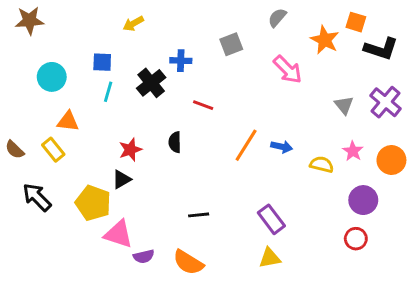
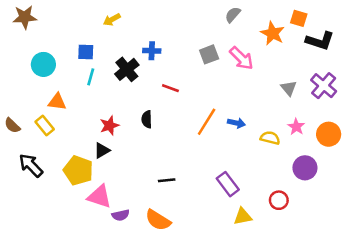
gray square: (231, 44) -> (209, 54), moved
red circle: (356, 239) -> (279, 200), moved
yellow triangle: (270, 258) -> (243, 216), moved

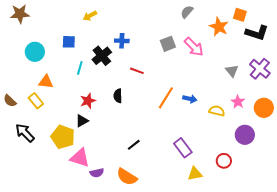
cyan line: (91, 77) -> (80, 68), moved
black line: (167, 180) -> (134, 145), turned -32

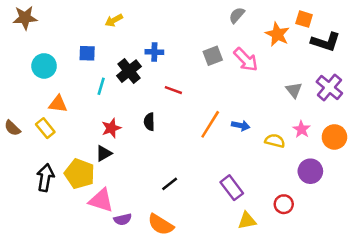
black arrow: (25, 133) -> (45, 178), moved, turned 55

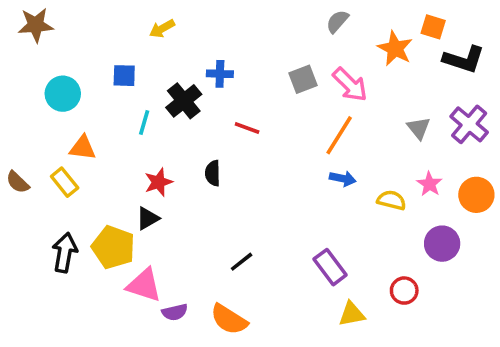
orange line: (210, 124) -> (339, 135), moved

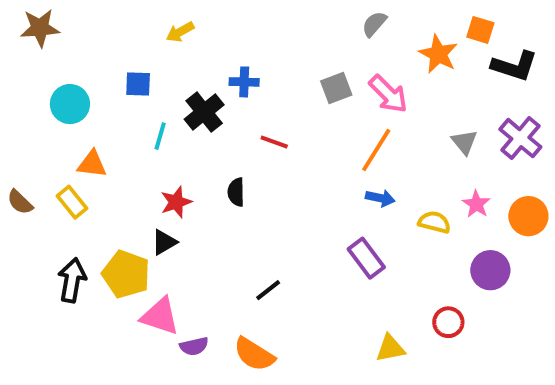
purple rectangle: (330, 267) -> (366, 258), moved

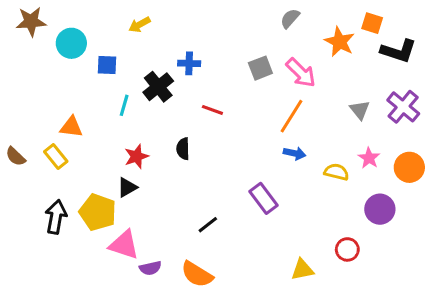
cyan circle: (70, 104) -> (71, 43), moved
purple rectangle: (366, 258) -> (264, 198), moved

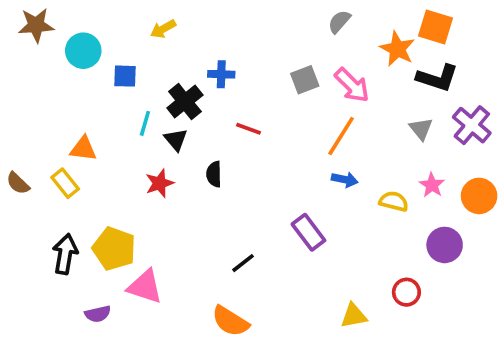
orange square: (372, 23) -> (435, 27), size x1.4
black L-shape: (398, 51) -> (437, 78), moved
black triangle: (127, 187) -> (176, 140), moved, turned -40
purple semicircle: (150, 268) -> (98, 314), moved

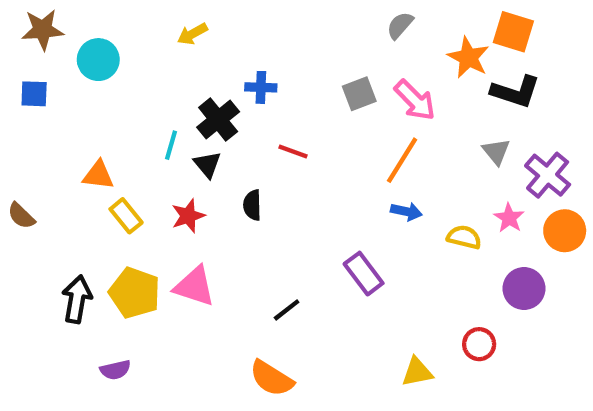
blue square: (125, 76) -> (34, 94), moved
purple cross: (472, 125) -> (548, 175), moved
yellow rectangle: (65, 183) -> (126, 216), moved
pink triangle: (145, 287) -> (195, 286), moved

